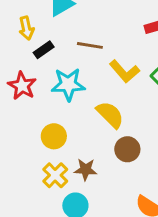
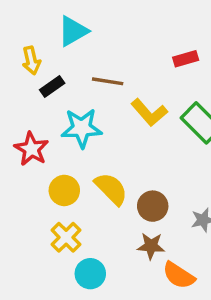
red star: (22, 86) -> (31, 149), moved
yellow semicircle: (110, 115) -> (111, 189), moved
brown star: (86, 169) -> (151, 246), moved

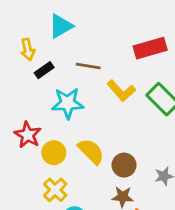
red rectangle: (186, 59) -> (150, 48), size x1.6
red star: (31, 149) -> (28, 135), moved

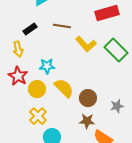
yellow arrow: (28, 49) -> (18, 49), moved
cyan star: (68, 103) -> (47, 66), moved, size x0.7

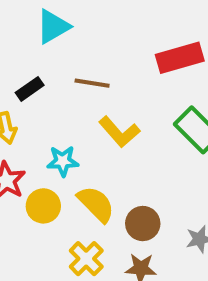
yellow L-shape: (86, 44) -> (119, 132), moved
yellow cross: (38, 116) -> (86, 259), moved

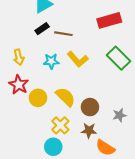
black rectangle: (30, 89) -> (42, 29), moved
cyan star: (63, 161) -> (51, 61), moved

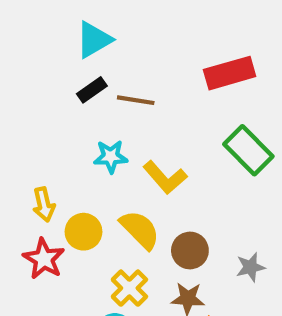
yellow arrow: (19, 57) -> (44, 205), moved
yellow L-shape: (78, 59) -> (165, 177), moved
red star: (19, 85) -> (44, 259), moved

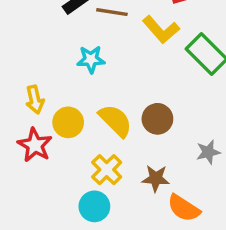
yellow L-shape: (165, 177) -> (161, 30), moved
brown circle: (190, 250) -> (157, 119), moved

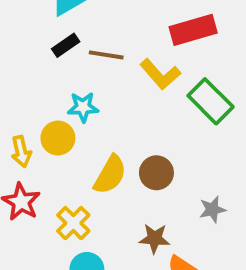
yellow semicircle: (115, 121) -> (110, 175), turned 75
yellow circle: (68, 122) -> (58, 138), moved
yellow cross: (107, 170) -> (73, 223), moved

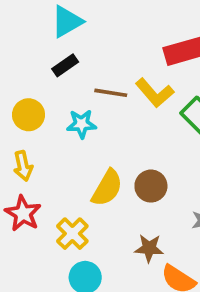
brown line: (106, 55) -> (111, 93), moved
yellow circle: (58, 138) -> (29, 115), moved

